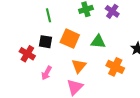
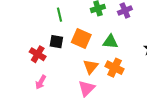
purple cross: (112, 11) -> (125, 10), turned 32
orange cross: (115, 67) -> (115, 68), moved
pink arrow: (47, 73) -> (41, 82), moved

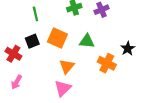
black square: (56, 42) -> (32, 41), turned -32
orange cross: (115, 68) -> (107, 63), moved

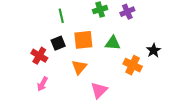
orange square: (57, 38) -> (83, 40), turned -30
orange triangle: (67, 66) -> (79, 67), moved
pink triangle: (63, 88) -> (99, 90), moved

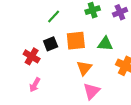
green line: (61, 16) -> (54, 16), turned 56
orange triangle: (79, 67) -> (84, 68), moved

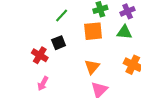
orange square: (76, 41) -> (93, 31), moved
green triangle: (105, 44) -> (124, 32), moved

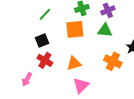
red cross: (40, 55) -> (45, 60), moved
orange triangle: (92, 67) -> (74, 63), turned 35

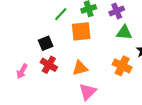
green line: (45, 14) -> (61, 14), moved
green triangle: (105, 30) -> (124, 32), moved
pink arrow: (27, 79) -> (22, 71), moved

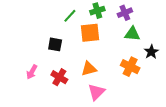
black square: (46, 43) -> (55, 44), turned 32
red cross: (49, 65) -> (59, 77), moved

